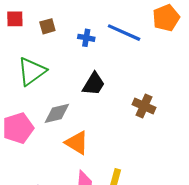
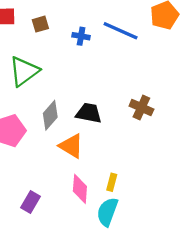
black trapezoid: (94, 84) -> (89, 113), moved, turned -110
gray diamond: (57, 113) -> (50, 115), turned -36

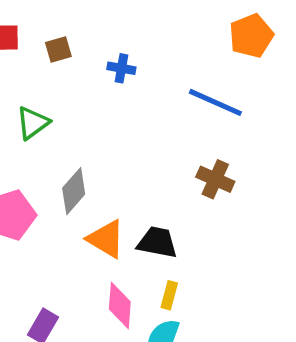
blue line: (121, 31) -> (215, 102), moved
green triangle: (24, 71) -> (33, 123), size x0.7
black trapezoid: (89, 113) -> (157, 242), moved

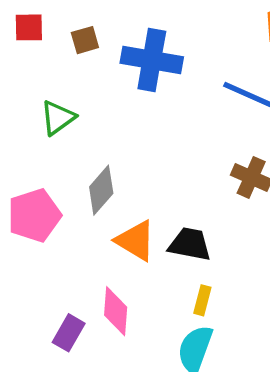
blue cross: (121, 68) -> (152, 60), size x2.0
pink diamond: (120, 305) -> (116, 311), moved

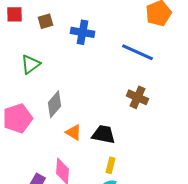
blue cross: (152, 60) -> (82, 32), size x0.7
orange triangle: (136, 241) -> (74, 132), size x0.7

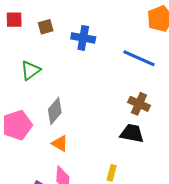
orange triangle: (74, 132) -> (60, 143), moved
black trapezoid: (104, 134) -> (132, 133), moved

